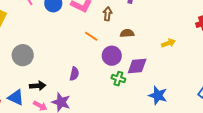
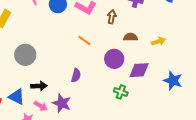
orange line: (91, 36) -> (84, 41), moved
yellow arrow: (168, 43) -> (158, 41), moved
green cross: (118, 79) -> (121, 92), moved
blue star: (158, 95) -> (173, 81), moved

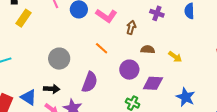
yellow arrow: (158, 41) -> (175, 57), turned 48
gray circle: (25, 55) -> (59, 59), moved
purple semicircle: (76, 75) -> (90, 82), size x1.5

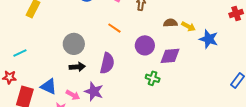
brown semicircle: (148, 49) -> (170, 23), moved
black arrow: (52, 89) -> (77, 67), moved
blue star: (186, 97) -> (209, 39), moved

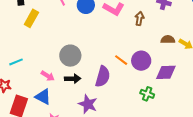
orange line: (114, 28) -> (121, 60), moved
pink arrow: (73, 95) -> (48, 76), moved

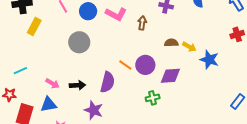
gray circle: (70, 56) -> (79, 42), moved
green cross: (147, 94) -> (153, 98), turned -32
blue triangle: (43, 97) -> (49, 104), turned -36

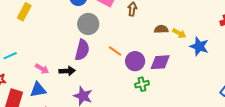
gray circle: (79, 42) -> (88, 24), moved
purple circle: (145, 65) -> (135, 61), moved
purple semicircle: (107, 82) -> (82, 50), moved

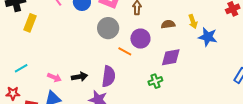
gray circle: (88, 24) -> (108, 28), moved
yellow arrow: (179, 33) -> (193, 21), moved, turned 48
purple semicircle: (82, 50) -> (109, 76), moved
purple circle: (135, 61) -> (140, 39), moved

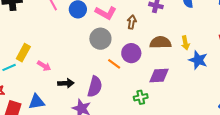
yellow rectangle: (30, 23) -> (23, 53), moved
brown semicircle: (168, 24) -> (160, 43), size x1.5
pink arrow: (54, 78) -> (44, 66), moved

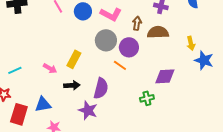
brown semicircle: (160, 43) -> (158, 32), moved
yellow rectangle: (23, 53) -> (74, 59), moved
purple circle: (131, 53) -> (129, 47), moved

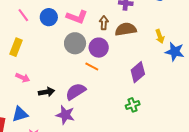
yellow rectangle: (74, 59) -> (16, 47), moved
purple diamond: (165, 76) -> (138, 72), turned -30
purple semicircle: (101, 88) -> (76, 92), turned -130
green cross: (147, 98) -> (133, 105), moved

